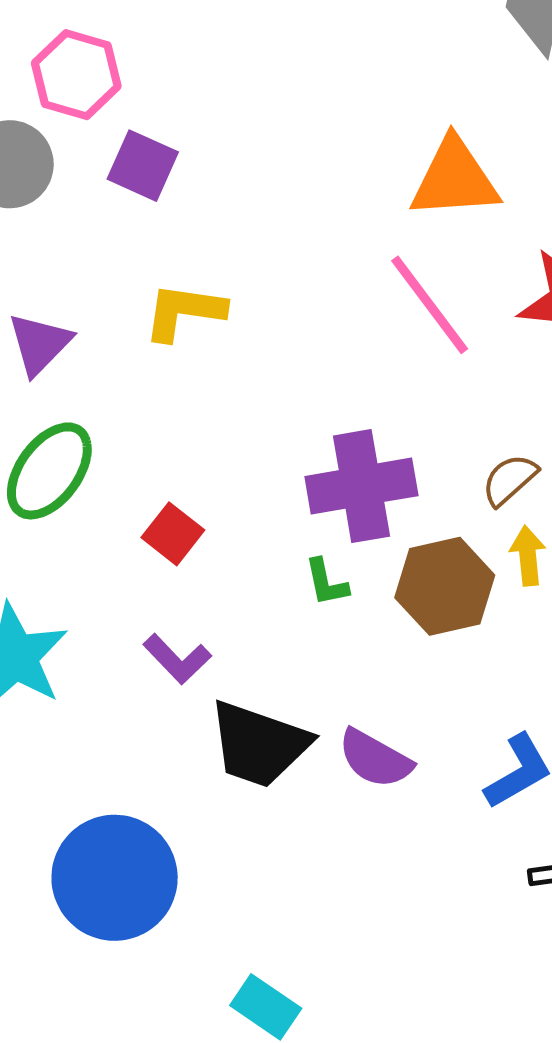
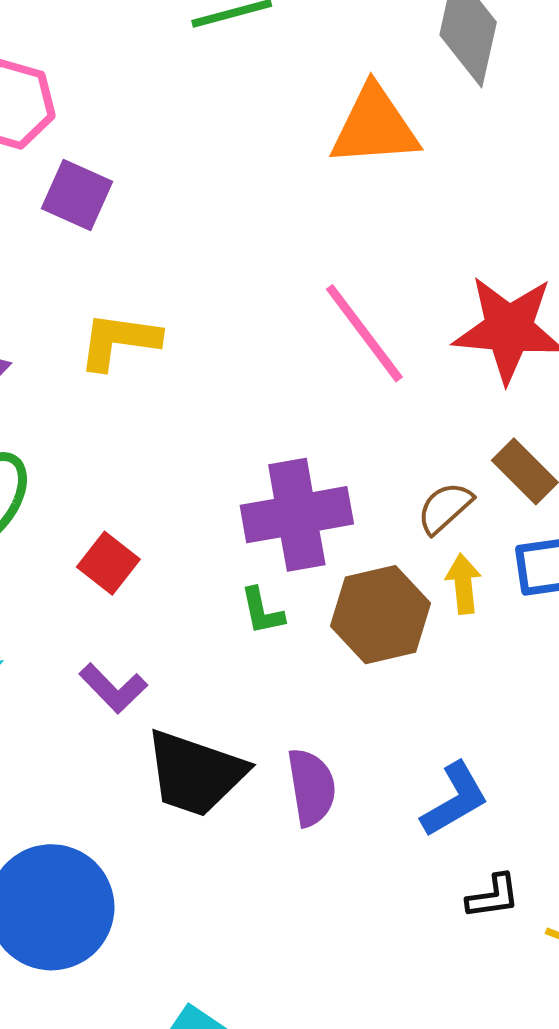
orange triangle: (455, 179) -> (375, 126), moved
purple semicircle: (375, 759) -> (311, 787), turned -128

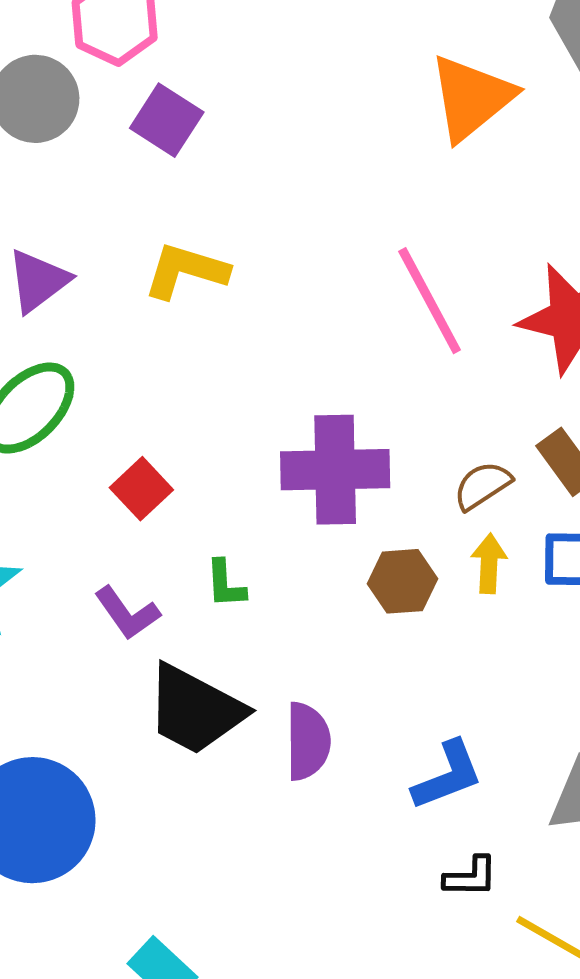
orange triangle: (375, 126) -> (471, 98), turned -44
green L-shape: (262, 611) -> (225, 584), moved
brown hexagon: (380, 615) -> (402, 581), size x0.7

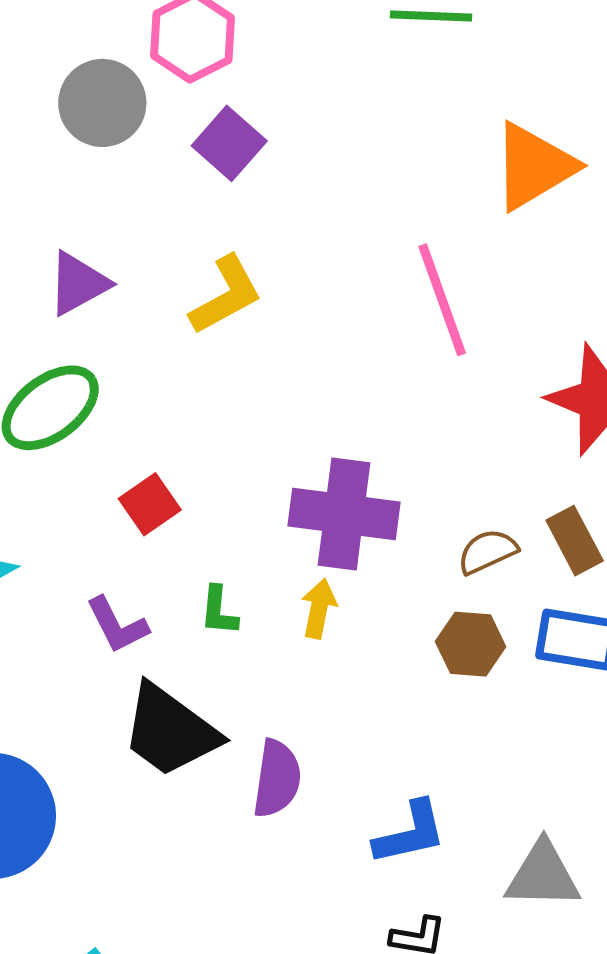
yellow L-shape: (186, 271) -> (226, 295), turned 126
pink line: (430, 301) -> (442, 300), moved
yellow arrow: (489, 563) -> (319, 609), moved
brown hexagon: (402, 581) -> (471, 644), moved

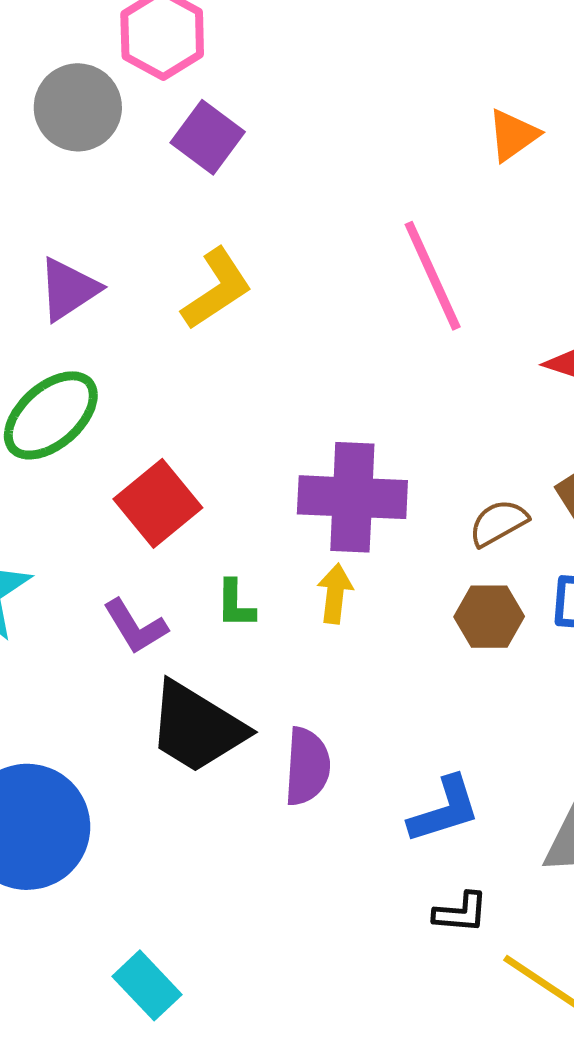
orange triangle: (534, 166) -> (513, 135), size x0.6
red square: (150, 504) -> (158, 503), size x1.4

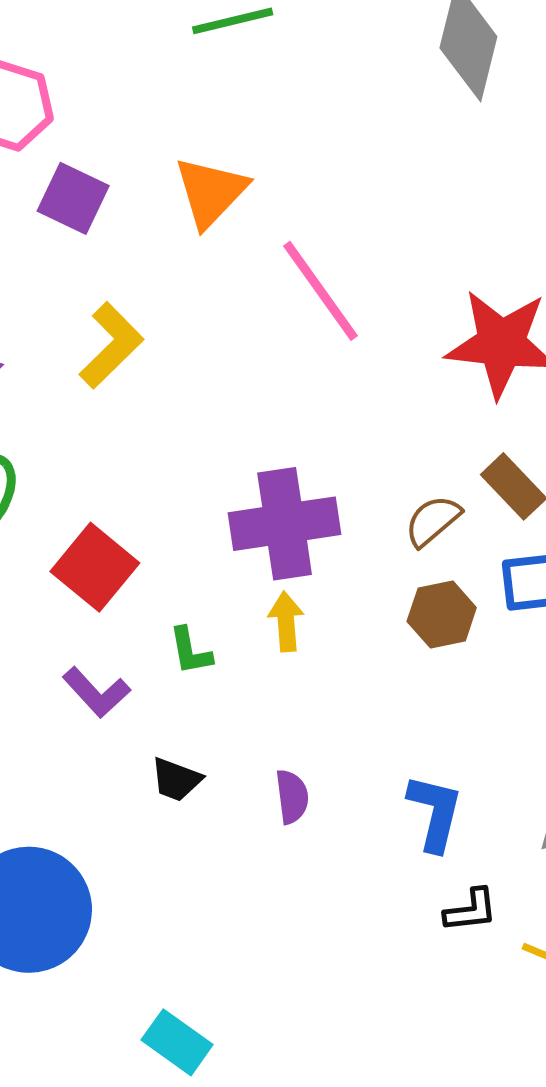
orange triangle: (513, 135) -> (211, 192), moved, size x1.4
black trapezoid: (197, 727) -> (176, 780), size x0.5
purple semicircle: (307, 766) -> (292, 797), size x0.7
blue L-shape: (444, 810) -> (435, 813), turned -48

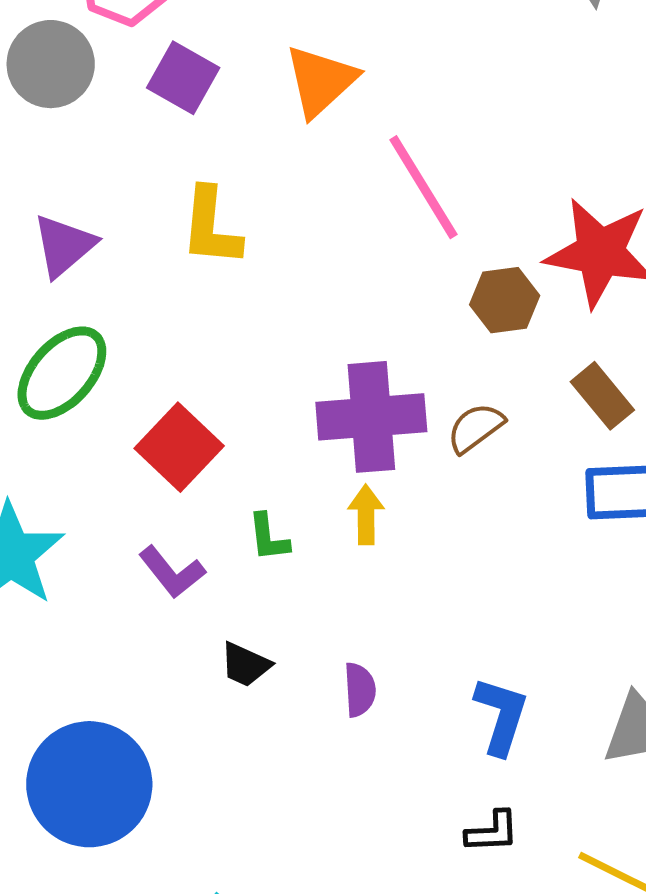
yellow L-shape: (111, 345) -> (211, 227), turned 136
brown semicircle: (433, 521) -> (476, 428), moved
brown hexagon: (442, 614) -> (505, 300), moved
black L-shape: (471, 910) -> (492, 832), moved

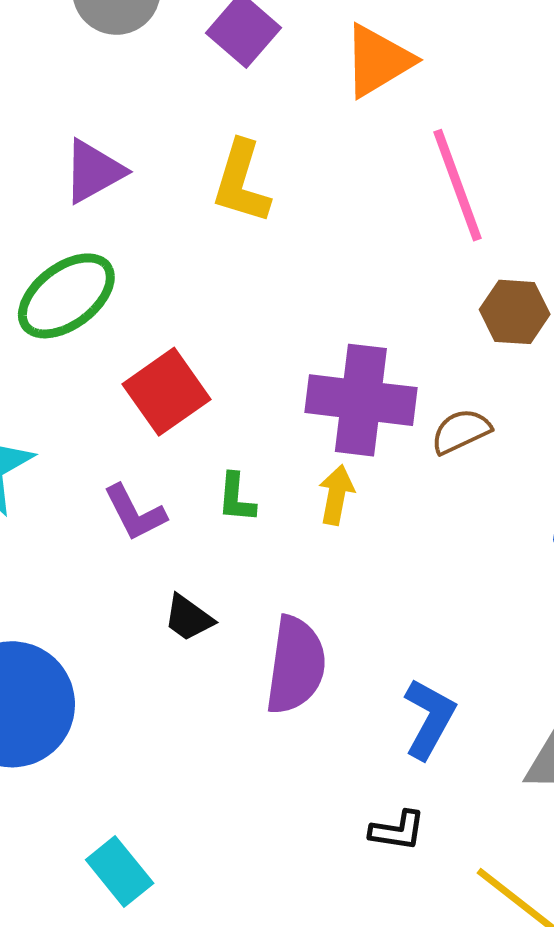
purple semicircle: (360, 690) -> (296, 665), size x1.8

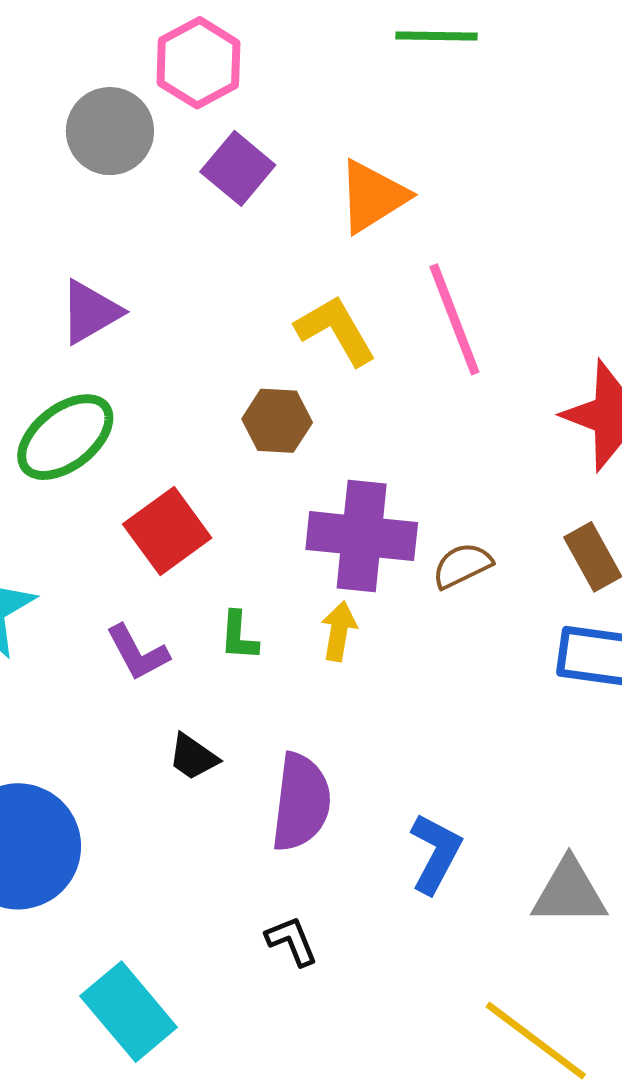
yellow L-shape: (241, 182) -> (336, 330), moved, turned 134
brown hexagon: (515, 312) -> (277, 421), moved
black L-shape: (398, 831) -> (292, 941), moved, turned -120
cyan rectangle: (120, 872) -> (129, 1012), size x1.4

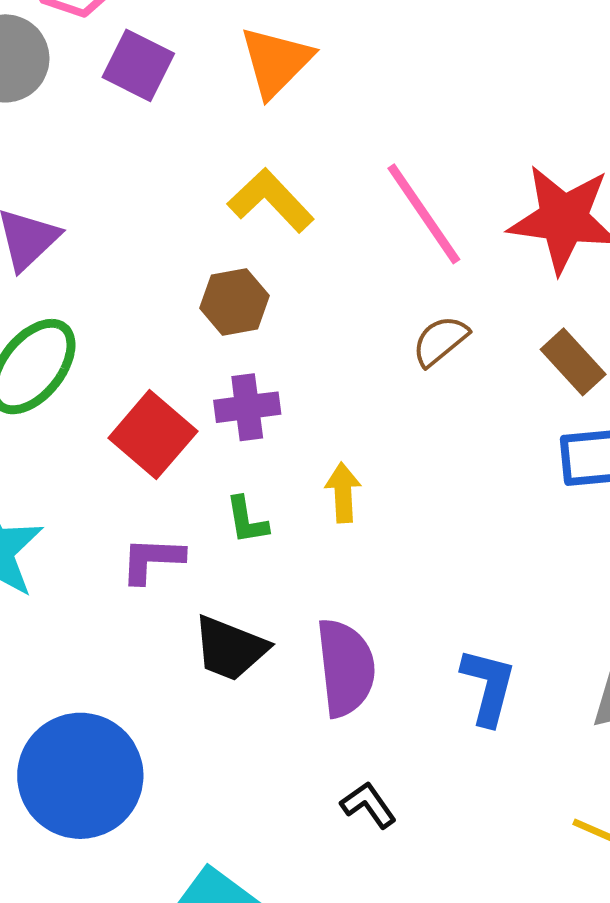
pink line: (454, 319) -> (424, 214), moved
purple cross: (362, 536) -> (247, 407), moved, size x0.6
brown semicircle: (462, 566) -> (440, 341), moved
purple L-shape: (138, 653) -> (152, 560), turned 134
black trapezoid: (193, 757) -> (230, 648), size x1.5

